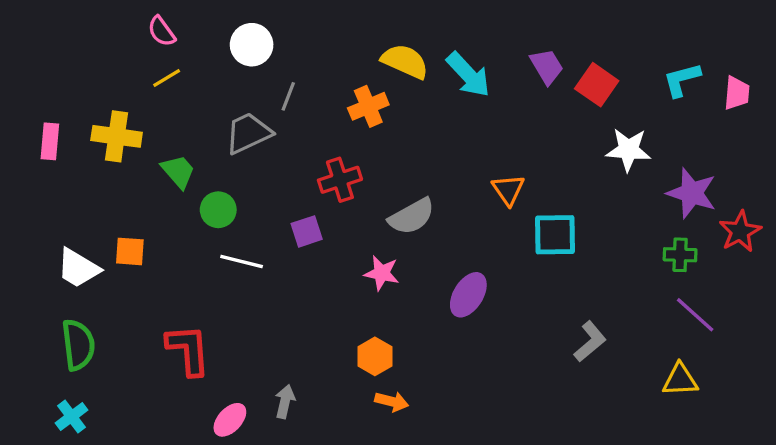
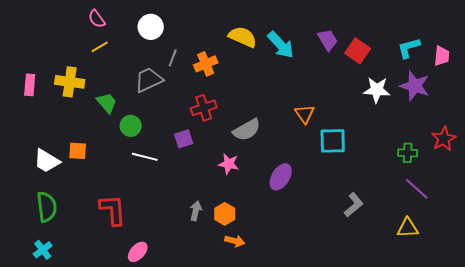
orange cross: (368, 106) -> (206, 64), moved
purple star: (692, 193) -> (415, 86), moved
gray arrow: (285, 401) -> (196, 211), moved

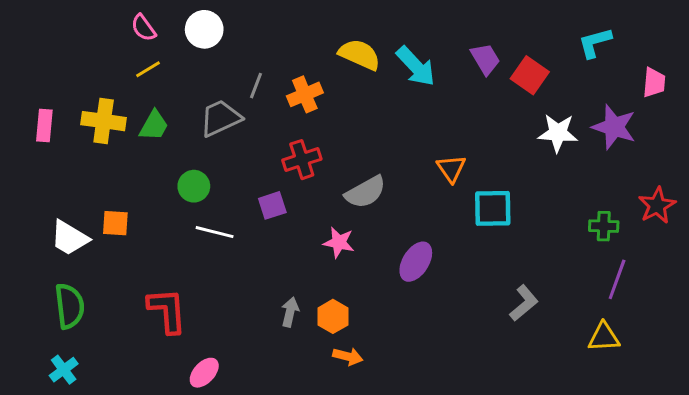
white circle: (151, 27) -> (204, 29), moved
cyan L-shape: (409, 48) -> (595, 43), moved
green trapezoid: (107, 103) -> (154, 126), moved, turned 70
purple line: (417, 189) -> (617, 279), turned 68

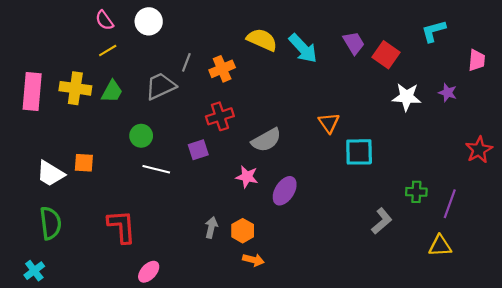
pink rectangle: (44, 126) -> (32, 92), size x1.6
purple star: (614, 127) -> (448, 93), size x0.6
green cross: (604, 226) -> (416, 192), moved
purple ellipse: (416, 262) -> (285, 191), moved
cyan cross: (64, 370) -> (34, 271), moved

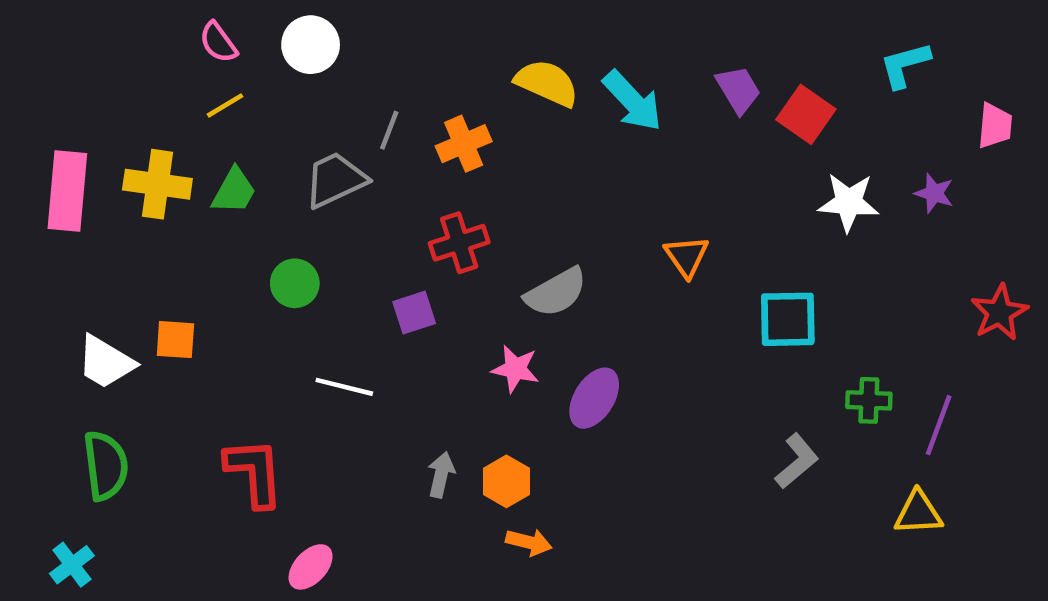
cyan square: (359, 152) -> (788, 319), moved
white line: (156, 169) -> (344, 387), moved

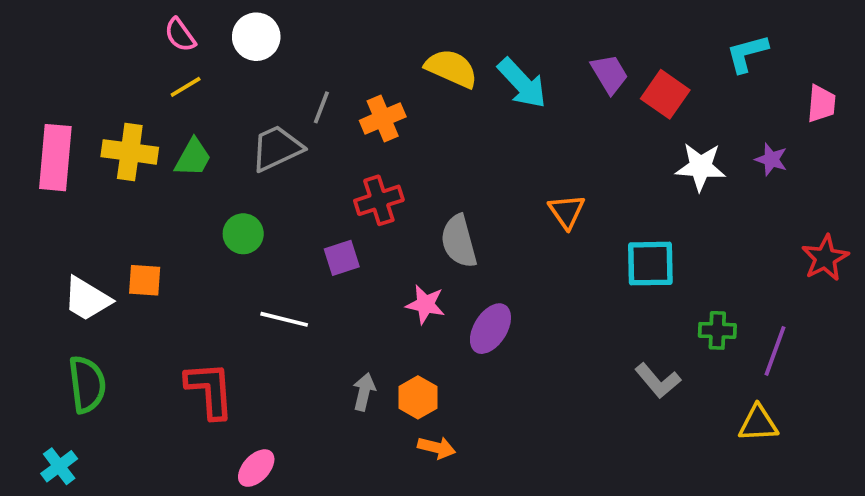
gray semicircle: (556, 292) -> (459, 241), turned 104
gray L-shape: (797, 461) -> (658, 381), turned 90

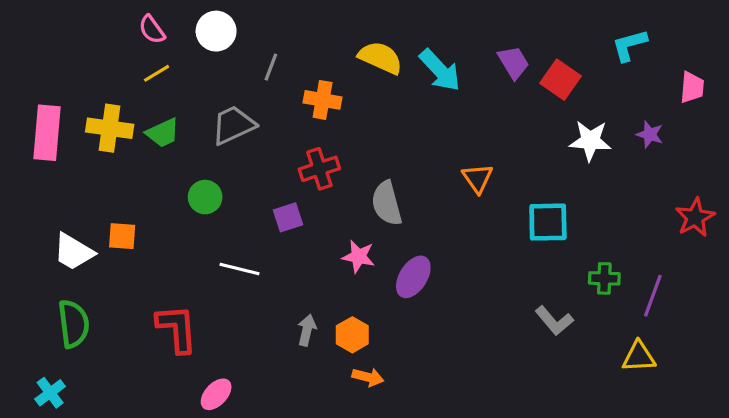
gray line: (321, 107) -> (271, 67), moved
orange cross: (383, 119) -> (323, 100), turned 33
green trapezoid: (193, 158) -> (163, 133), turned 36

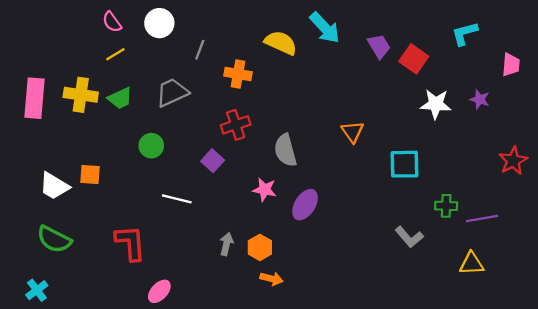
cyan arrow: (440, 70) -> (325, 28), moved
purple square: (288, 217) -> (213, 161), turned -30
purple line: (653, 296) -> (482, 219), turned 60
green semicircle: (74, 324) -> (54, 239), turned 124

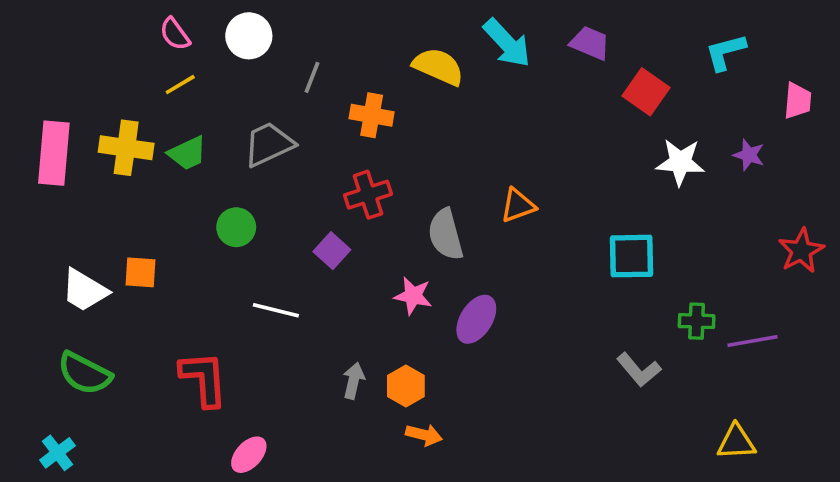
purple trapezoid: (379, 46) -> (590, 43), moved, turned -36
orange triangle: (352, 132) -> (518, 206), moved, turned 45
yellow triangle: (472, 264) -> (736, 442), moved

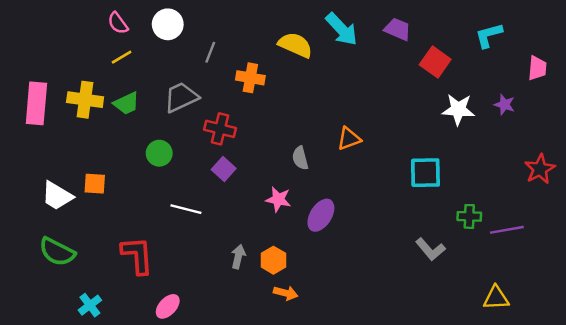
red cross: (368, 195) -> (220, 129), moved, turned 32
gray semicircle: (446, 234) -> (300, 158), size x0.7
cyan cross: (57, 453) -> (90, 305), moved

